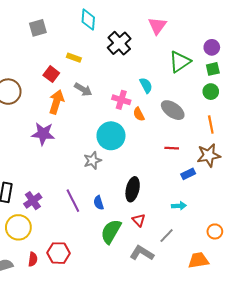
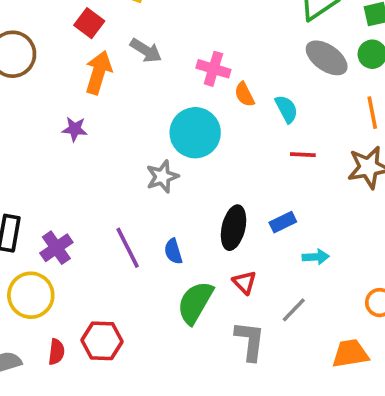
cyan semicircle: (146, 85) -> (286, 109), moved
gray ellipse: (173, 110) -> (327, 58), moved
purple star: (43, 134) -> (75, 129), size x0.6
blue rectangle: (188, 174) -> (283, 222), moved
gray L-shape: (142, 253) -> (250, 341), turned 65

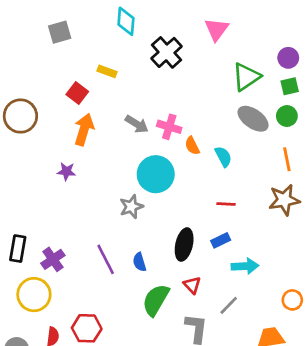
gray arrow: (146, 51) -> (137, 124), moved
red line: (303, 155) -> (226, 204), moved
cyan arrow: (316, 257) -> (245, 266), size x1.4

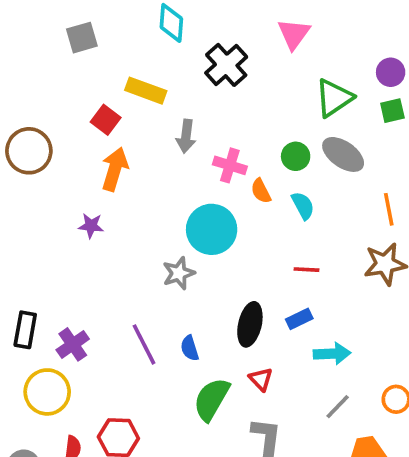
yellow rectangle: (107, 71) -> (146, 91), size x1.5
green circle: (287, 116) -> (296, 156), moved
gray arrow: (137, 124) -> (186, 136), moved, turned 65
gray line: (229, 305) -> (338, 407), moved

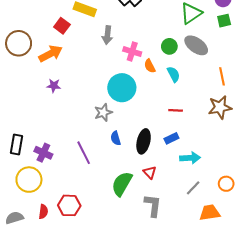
orange arrow: (115, 169) -> (51, 54), moved, turned 45
purple cross: (73, 344) -> (43, 153), turned -30
blue semicircle: (190, 348) -> (116, 138), moved

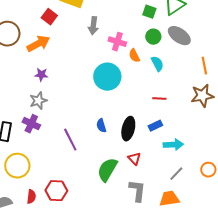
green square: (224, 21) -> (149, 12), moved, turned 32
gray star: (103, 112) -> (38, 101), moved
purple cross: (43, 153) -> (31, 124), moved
orange trapezoid: (210, 213) -> (169, 199), moved

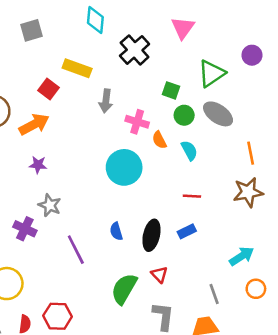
green square: (149, 12) -> (171, 90), moved
gray star: (38, 101) -> (50, 205), moved, turned -30
cyan arrow: (173, 145) -> (242, 256), moved, turned -30
gray line: (176, 174) -> (214, 294), turned -63

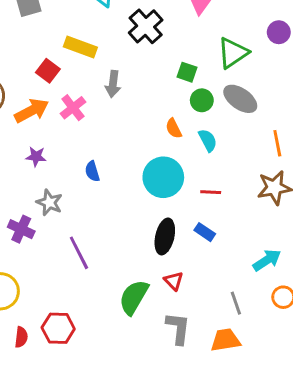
pink cross: (137, 122) -> (73, 108), moved, turned 35
cyan circle: (124, 167) -> (163, 177), moved
blue semicircle: (116, 231) -> (92, 171), moved
blue rectangle: (187, 231) -> (205, 232), turned 60

